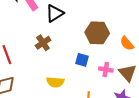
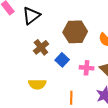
brown cross: (43, 43) -> (41, 47), moved
blue square: (82, 60) -> (62, 60), turned 32

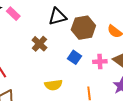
black triangle: (31, 16) -> (58, 16), moved, turned 30
brown cross: (41, 47) -> (39, 44), moved

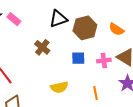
blue square: (75, 57) -> (78, 58), turned -32

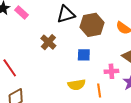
pink cross: (104, 60) -> (111, 71), moved
yellow semicircle: (59, 87) -> (77, 85), moved

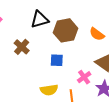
pink cross: (111, 71) -> (84, 77), turned -32

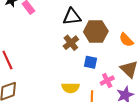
brown cross: (22, 47) -> (71, 43), moved
blue square: (57, 60) -> (90, 62), moved

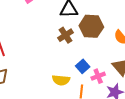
blue square: (90, 62) -> (83, 66), moved, turned 32

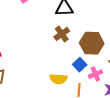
brown hexagon: (91, 26) -> (92, 43), moved

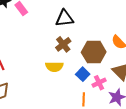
yellow semicircle: (58, 79) -> (54, 67), moved

